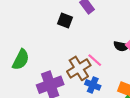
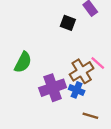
blue cross: (93, 85) -> (77, 90), moved

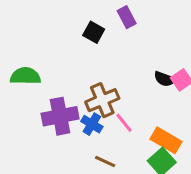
green semicircle: (23, 62) -> (25, 76), turned -125
pink line: (98, 63) -> (124, 123), moved

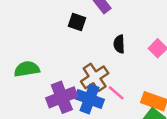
black semicircle: (165, 79) -> (119, 44), moved, turned 78
blue cross: (92, 124) -> (90, 99), size x1.5

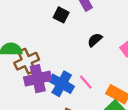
black semicircle: (119, 44) -> (95, 40), turned 42
brown cross: (95, 77) -> (27, 61), moved

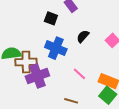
brown cross: (27, 61) -> (26, 62), turned 30
blue cross: (62, 84) -> (56, 48), moved

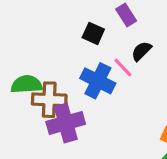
black semicircle: (83, 36) -> (141, 51), moved
pink line: (79, 74) -> (123, 67), moved

